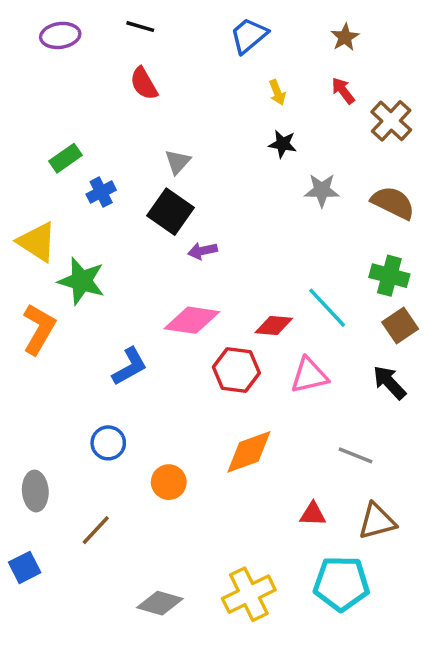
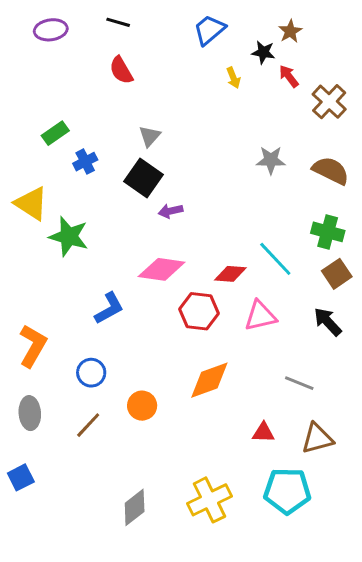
black star: (283, 144) -> (263, 52), moved
orange L-shape: (39, 329) -> (33, 346), moved
brown line: (96, 530) -> (88, 425), moved
gray diamond: (160, 603) -> (135, 507), turned -54

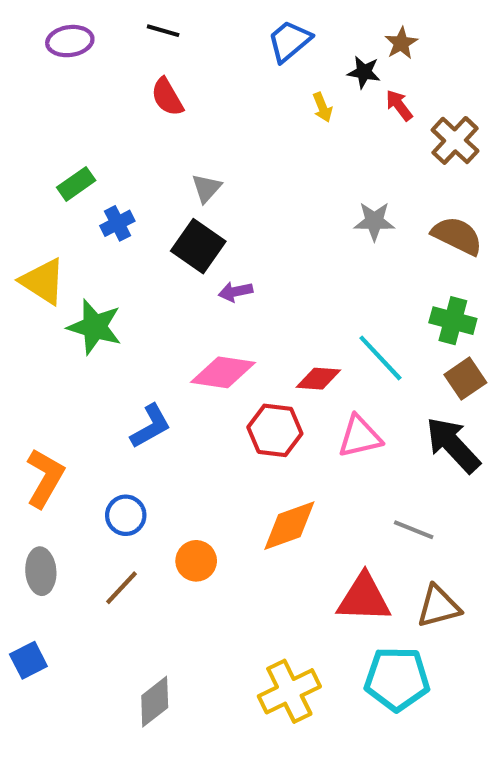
black arrow: (328, 322) -> (453, 445), size x1.4
red triangle: (263, 433) -> (364, 598), size x1.8
gray diamond: (135, 507) -> (155, 702), moved

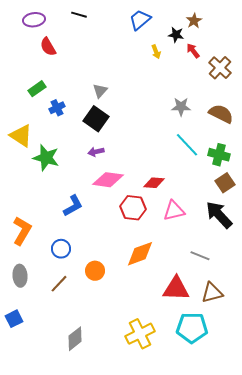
red semicircle: (167, 97) -> (48, 47), moved
purple arrow: (236, 292) -> (96, 152), moved
cyan line: (380, 358) -> (187, 145), moved

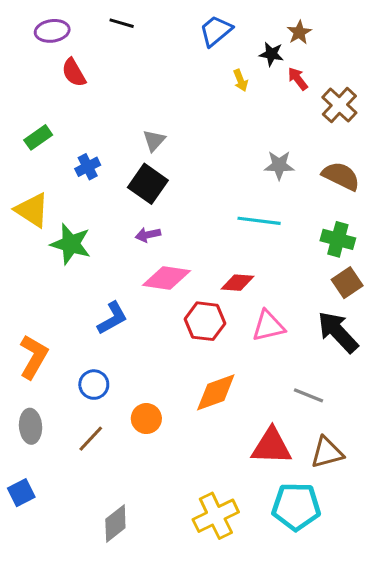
green rectangle: (37, 89) -> (38, 137), moved
cyan line: (187, 145) -> (259, 221), moved, turned -40

